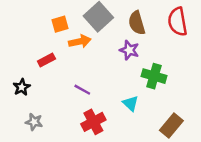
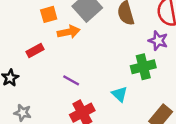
purple star: (129, 50) -> (158, 41), moved
green cross: (154, 76) -> (143, 67), turned -30

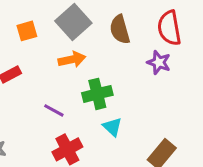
orange arrow: (69, 32) -> (72, 59), moved
green cross: (143, 67) -> (97, 94), moved

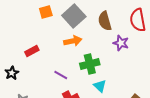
orange square: (27, 31) -> (46, 12), moved
purple star: (159, 62) -> (121, 43), moved

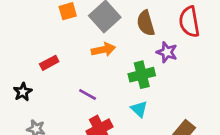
green cross: (90, 64) -> (142, 75), moved

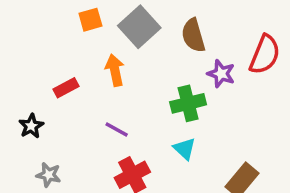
red semicircle: (189, 22) -> (265, 55), moved, turned -148
orange arrow: (103, 50) -> (115, 70), moved, turned -90

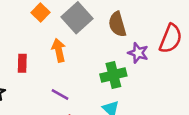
orange square: (90, 20) -> (40, 13), turned -30
red rectangle: (66, 88) -> (22, 63), turned -60

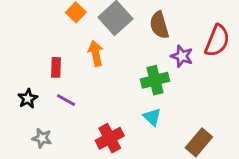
purple line: (60, 95) -> (66, 100), moved

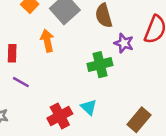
cyan triangle: (152, 117) -> (89, 107), moved

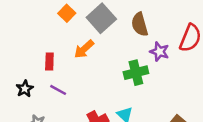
orange arrow: (47, 41) -> (84, 49), turned -120

